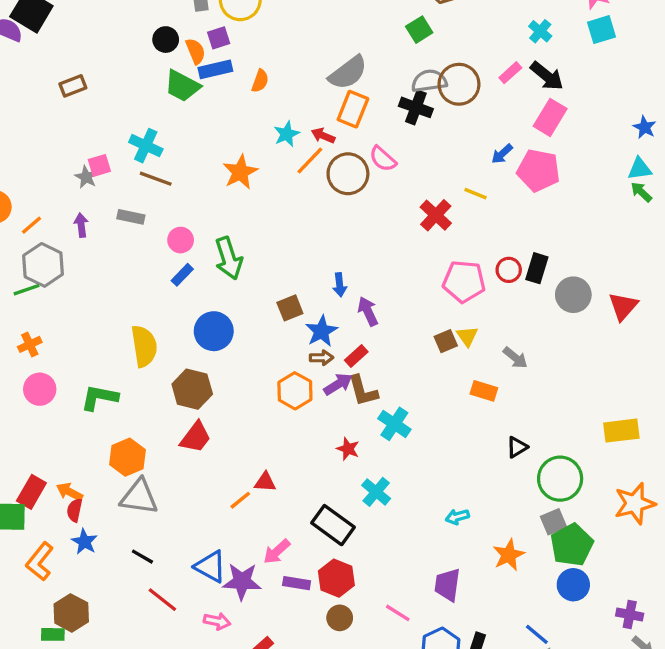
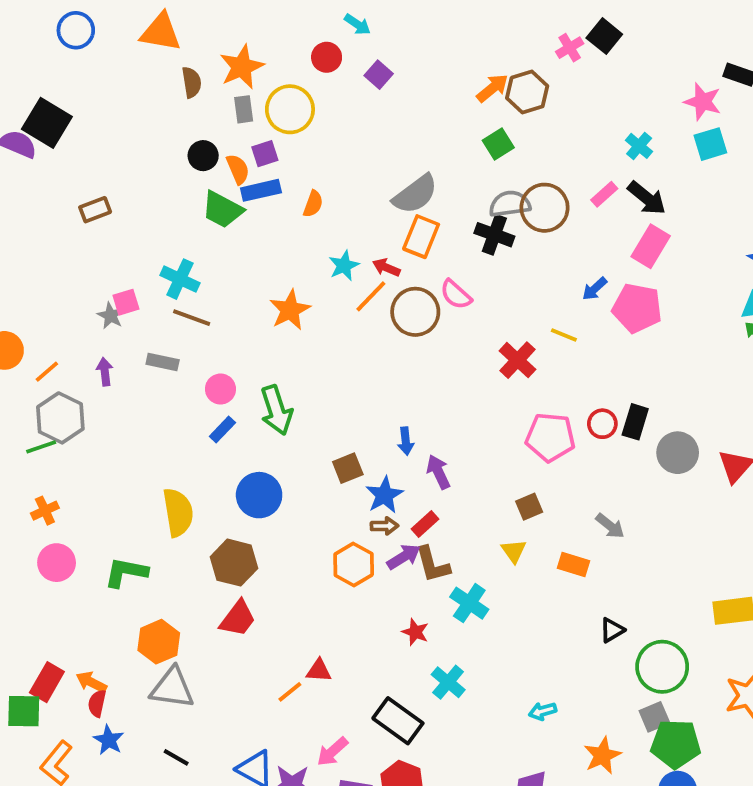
yellow triangle: (467, 336) -> (514, 551), moved
green pentagon: (572, 545) -> (676, 744), turned 30

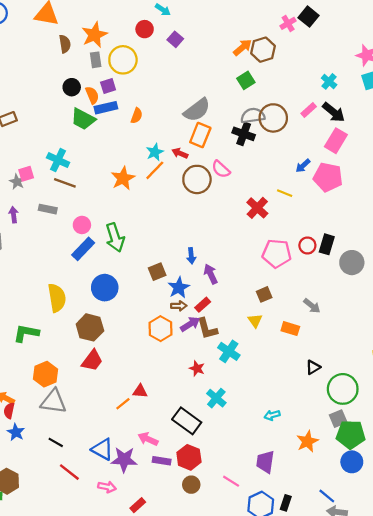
orange line: (371, 296) -> (155, 170), moved
blue rectangle: (222, 430) -> (83, 249), size x1.5
pink arrow: (332, 752) -> (148, 439), turned 66

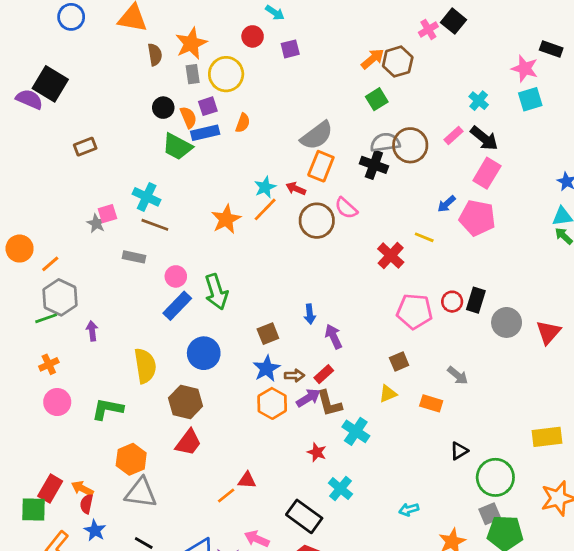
purple square: (175, 39) -> (290, 49), turned 35
orange semicircle: (137, 116) -> (243, 123), moved
purple arrow: (14, 215) -> (92, 331), moved
blue star: (179, 288) -> (267, 369), moved
yellow triangle: (255, 321) -> (388, 394), turned 42

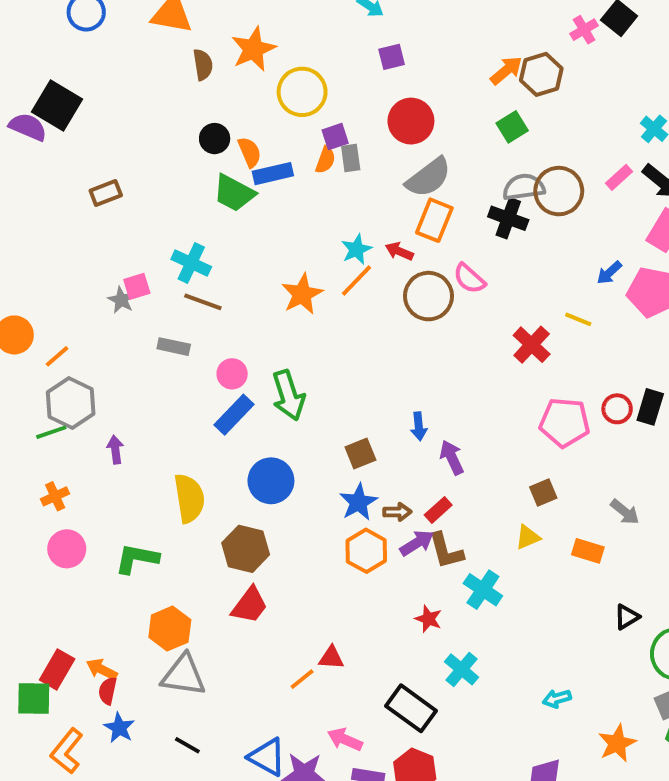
red circle: (253, 36) -> (411, 121), moved, size x1.5
gray rectangle: (193, 74) -> (351, 158), moved
purple square: (208, 106) -> (335, 137), moved

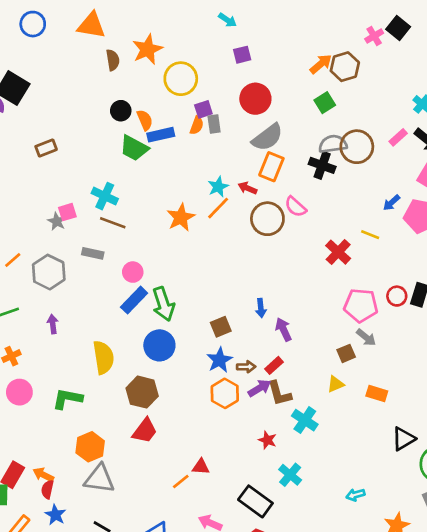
green arrow: (288, 395) -> (163, 304), moved
gray hexagon: (71, 403) -> (49, 272), moved
gray arrow: (625, 512) -> (366, 337), moved
black triangle: (627, 617) -> (403, 439), size x1.4

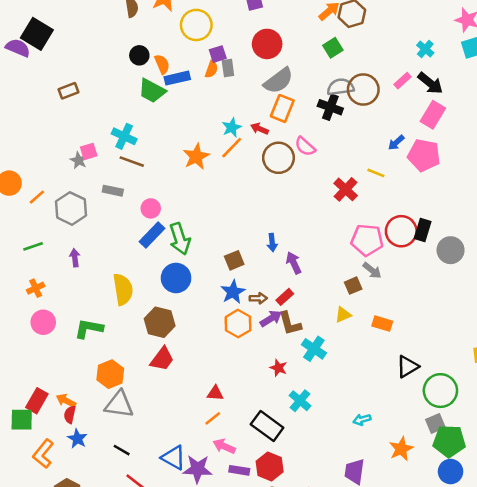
red circle: (397, 296) -> (401, 231), size x1.6
orange line: (181, 481) -> (213, 418), moved

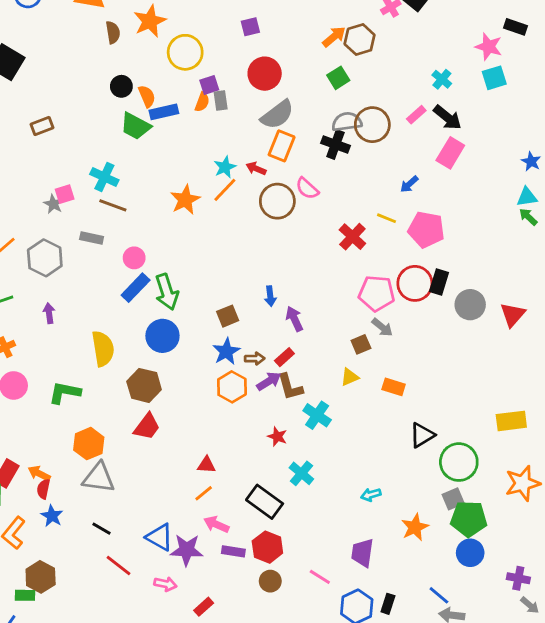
pink pentagon: (424, 155) -> (426, 230), moved

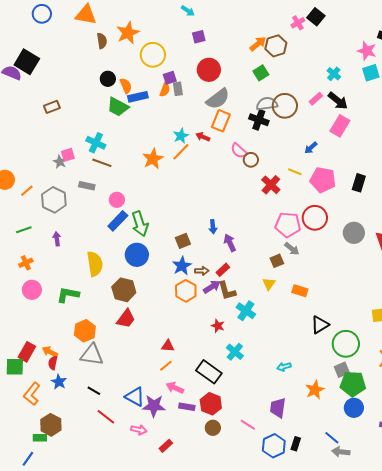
brown circle: (277, 201) -> (251, 160), moved, size x0.6
black rectangle: (439, 282) -> (359, 183), moved
yellow triangle: (350, 377) -> (269, 284), turned -32

